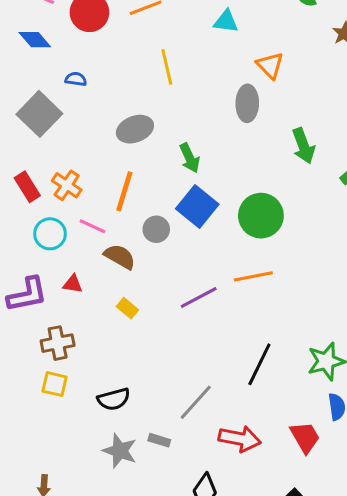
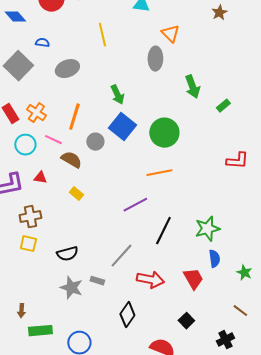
gray ellipse: (135, 129) -> (67, 69), moved
purple line: (199, 298) -> (135, 205), moved

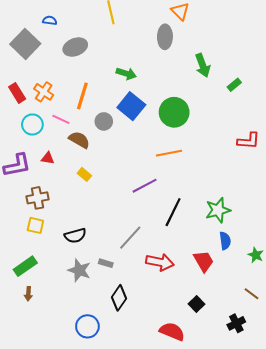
green arrow: (117, 95) -> (126, 74), turned -48
black diamond: (127, 315) -> (119, 298), moved
green rectangle: (40, 331) -> (25, 266), moved, turned -30

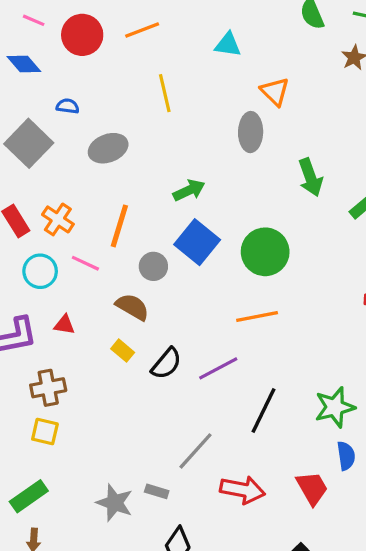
green arrow: (126, 74) -> (189, 190), turned -42
brown semicircle: (79, 140) -> (132, 307), moved
black semicircle: (75, 236) -> (166, 364), moved, turned -35

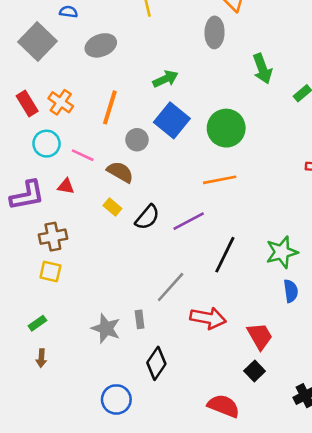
pink line: (85, 263) -> (83, 155), moved
red trapezoid: (312, 488) -> (260, 336), moved
gray rectangle: (157, 491) -> (140, 319), turned 66
green rectangle: (29, 496) -> (37, 323), size x0.6

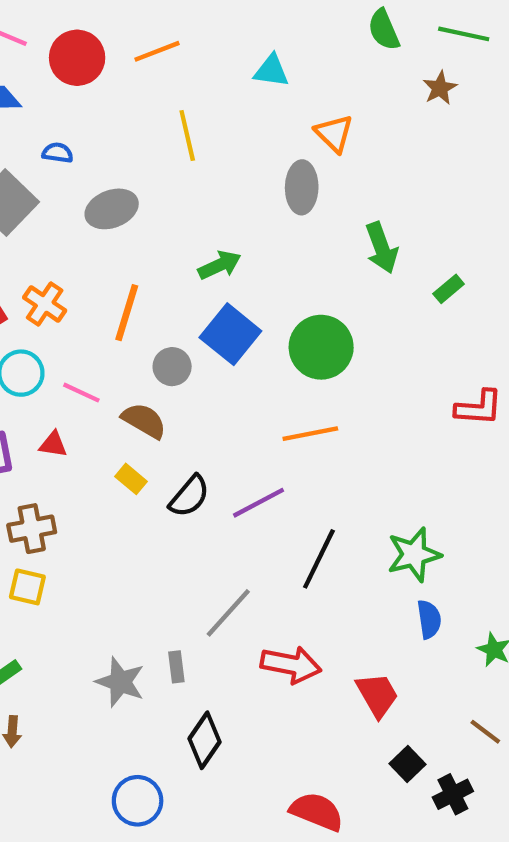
black square: (255, 371) -> (408, 764), moved

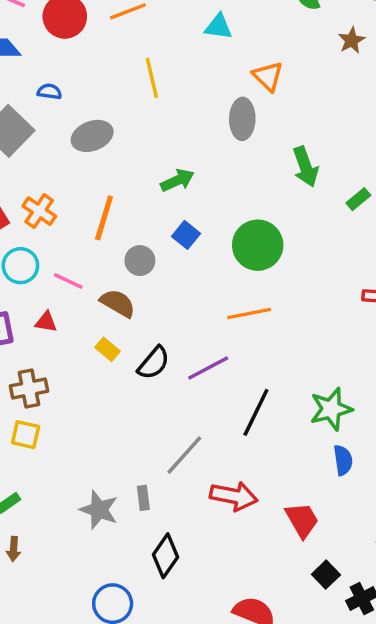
blue square: (230, 334) -> (186, 235), size x0.6

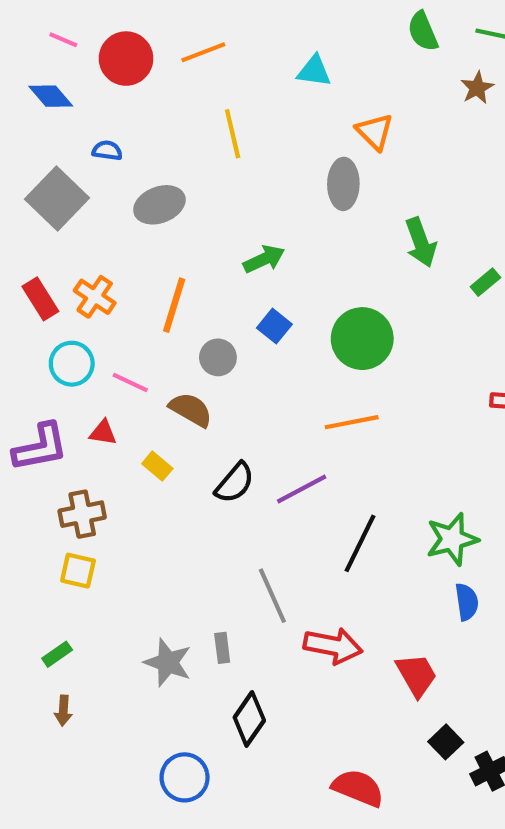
yellow rectangle: (107, 349) -> (157, 466), moved
gray line: (184, 455) -> (272, 596), turned -66

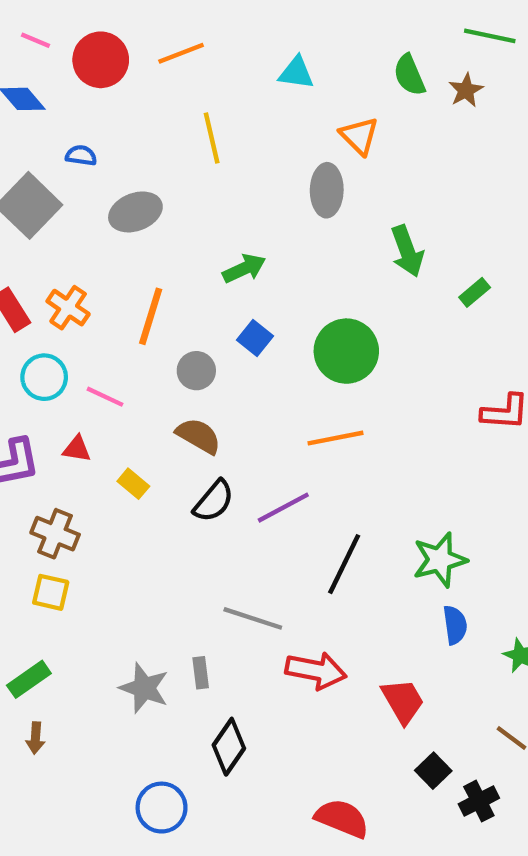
green semicircle: (423, 31) -> (409, 75), moved
brown semicircle: (191, 410) -> (198, 436), moved
brown cross: (82, 514) -> (55, 534), turned 33
gray line: (272, 596) -> (253, 618), turned -48
green rectangle: (57, 654) -> (29, 679), size x1.4

